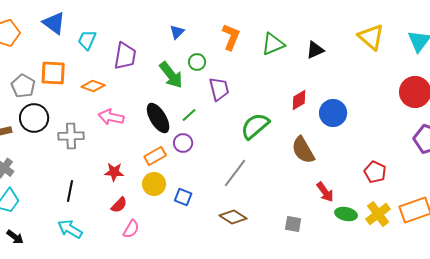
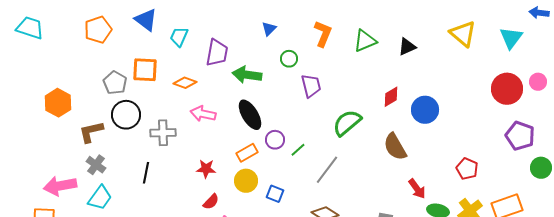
green arrow: (171, 75) -> (247, 75), moved, turned 136
green line: (189, 115) -> (298, 150), moved
black line: (70, 191) -> (146, 173), moved

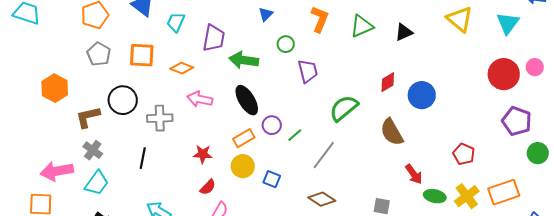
gray pentagon: (115, 83) -> (99, 54), moved

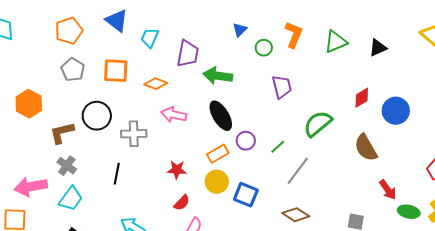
green circle: (286, 44) -> (264, 48), moved
green line: (295, 135) -> (278, 147), moved
blue square: (272, 179) -> (246, 195), size x1.4

